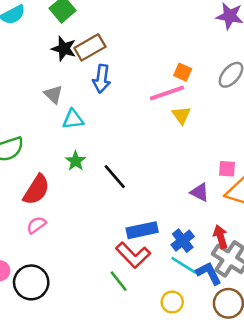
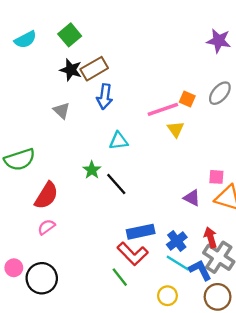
orange square: (183, 72) -> (187, 99), moved
cyan triangle: (73, 119) -> (119, 141), moved
green star: (76, 161) -> (92, 170), moved

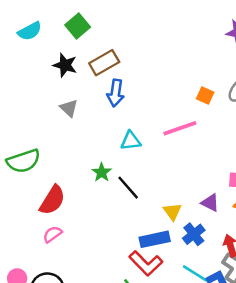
black star: (71, 70) -> (65, 65), moved
pink line: (163, 109) -> (180, 128), moved
yellow triangle: (176, 129) -> (172, 212), moved
blue cross: (177, 241) -> (194, 234), moved

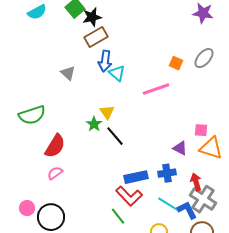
black star: (65, 65) -> (92, 17), moved, turned -30
cyan triangle: (131, 141) -> (117, 73), moved, turned 48
yellow triangle: (172, 212) -> (107, 112), moved
blue cross: (194, 234) -> (167, 173), turned 30

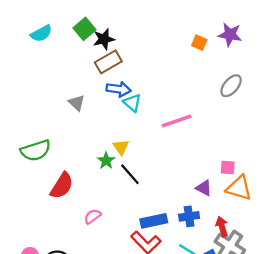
blue arrow: (105, 61) -> (119, 89), turned -90
orange square: (176, 63) -> (199, 43), moved
pink semicircle: (55, 173) -> (92, 216), moved

